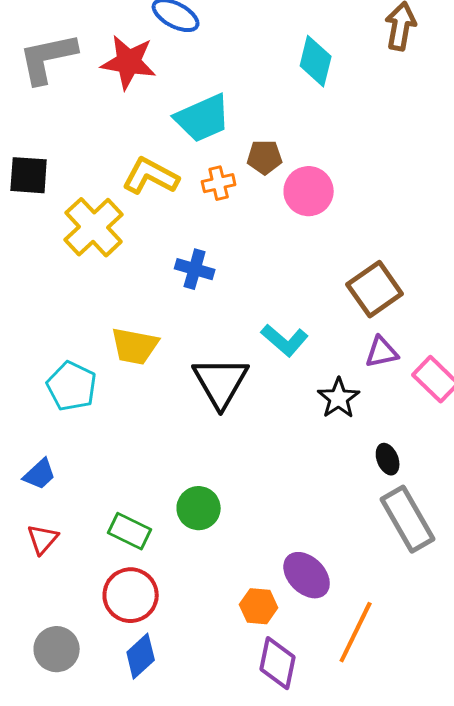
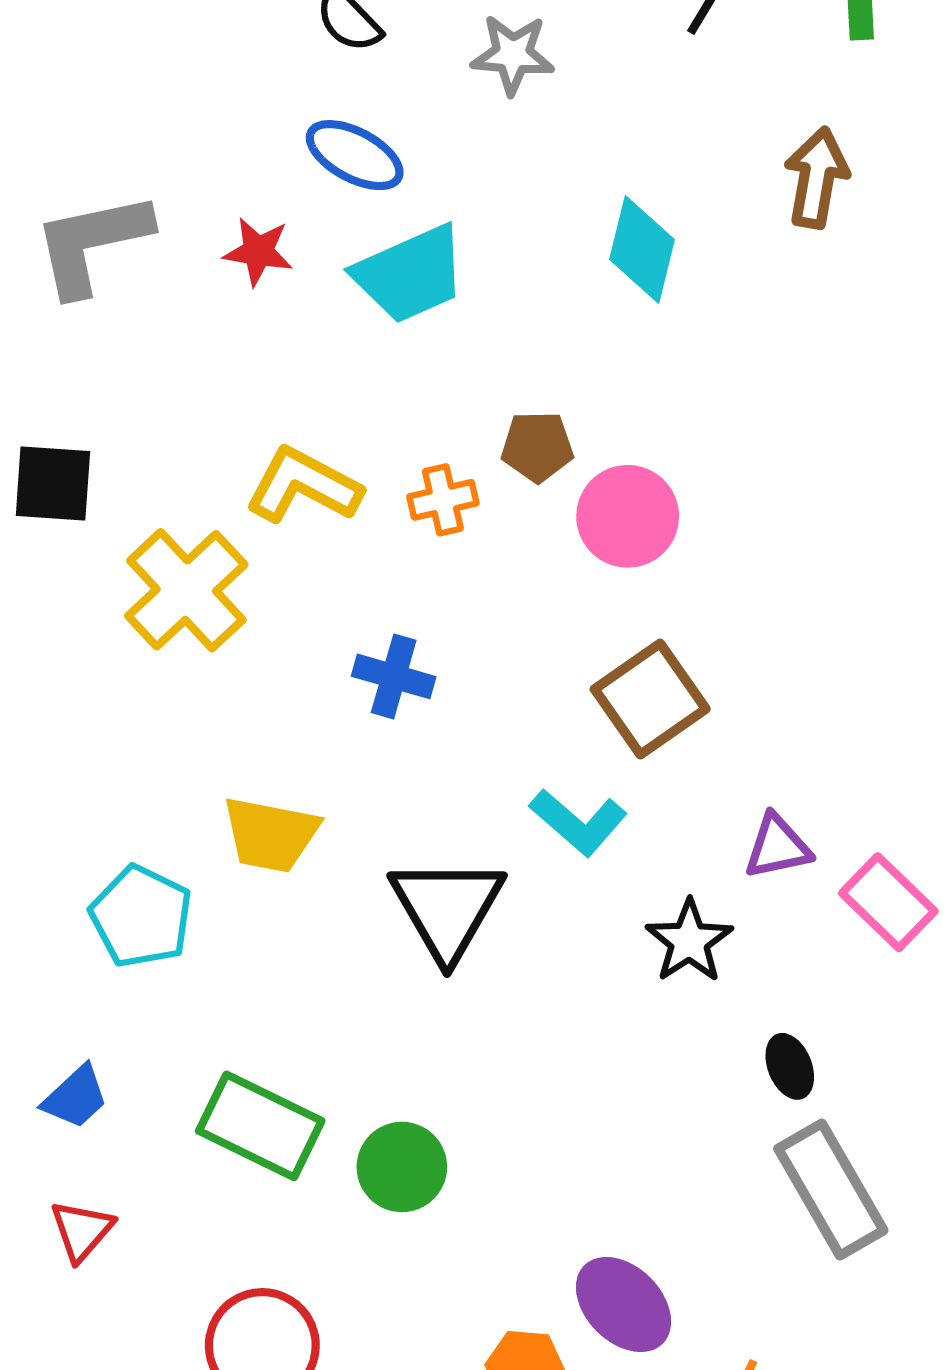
red star: (129, 62) -> (258, 252), size x0.6
cyan trapezoid: (203, 118) -> (410, 274), moved
brown square: (375, 289) -> (650, 699), moved
green rectangle: (130, 531) -> (260, 1126), moved, size x1.4

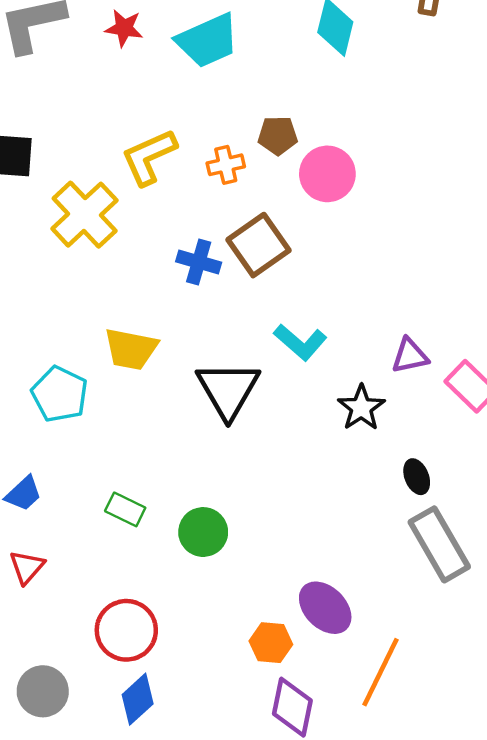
yellow L-shape: (303, 486) -> (149, 157), turned -52
brown square: (650, 699) -> (259, 245), moved
green rectangle: (260, 1126) -> (125, 509), size x0.6

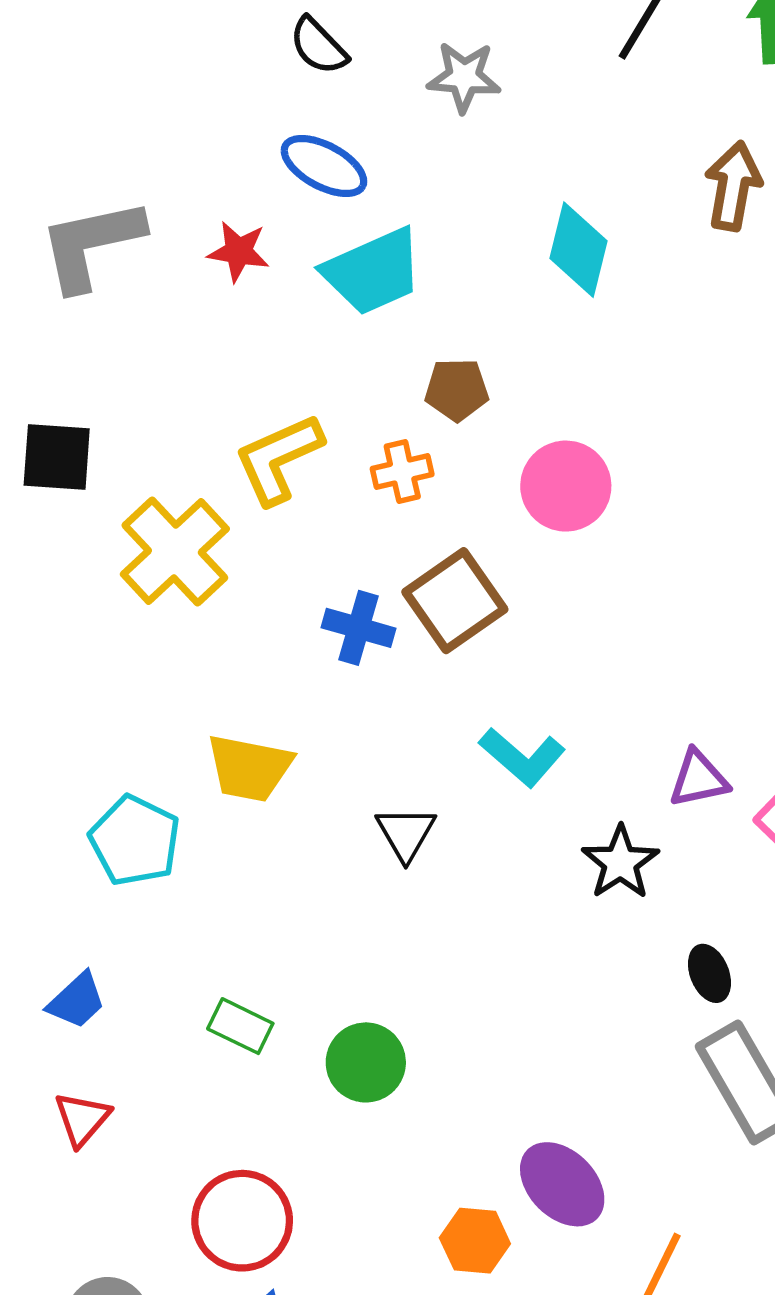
brown pentagon: (278, 135) -> (457, 390), moved
black triangle: (228, 390) -> (406, 833), size x0.6

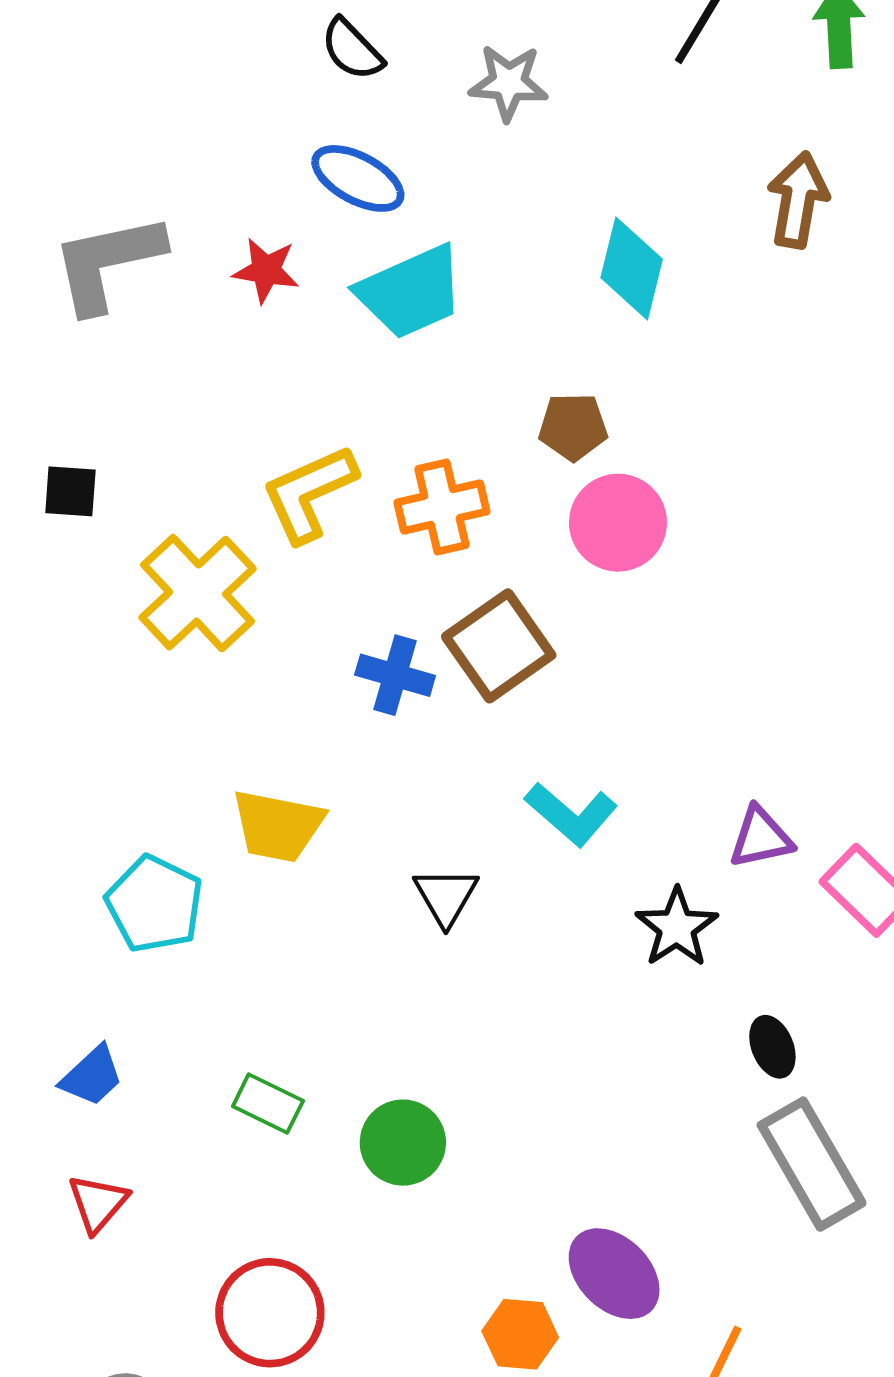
brown pentagon: (457, 390) -> (573, 427), moved
black square: (57, 457) -> (70, 491), size x0.7
orange cross: (402, 471) -> (442, 507), size x1.4

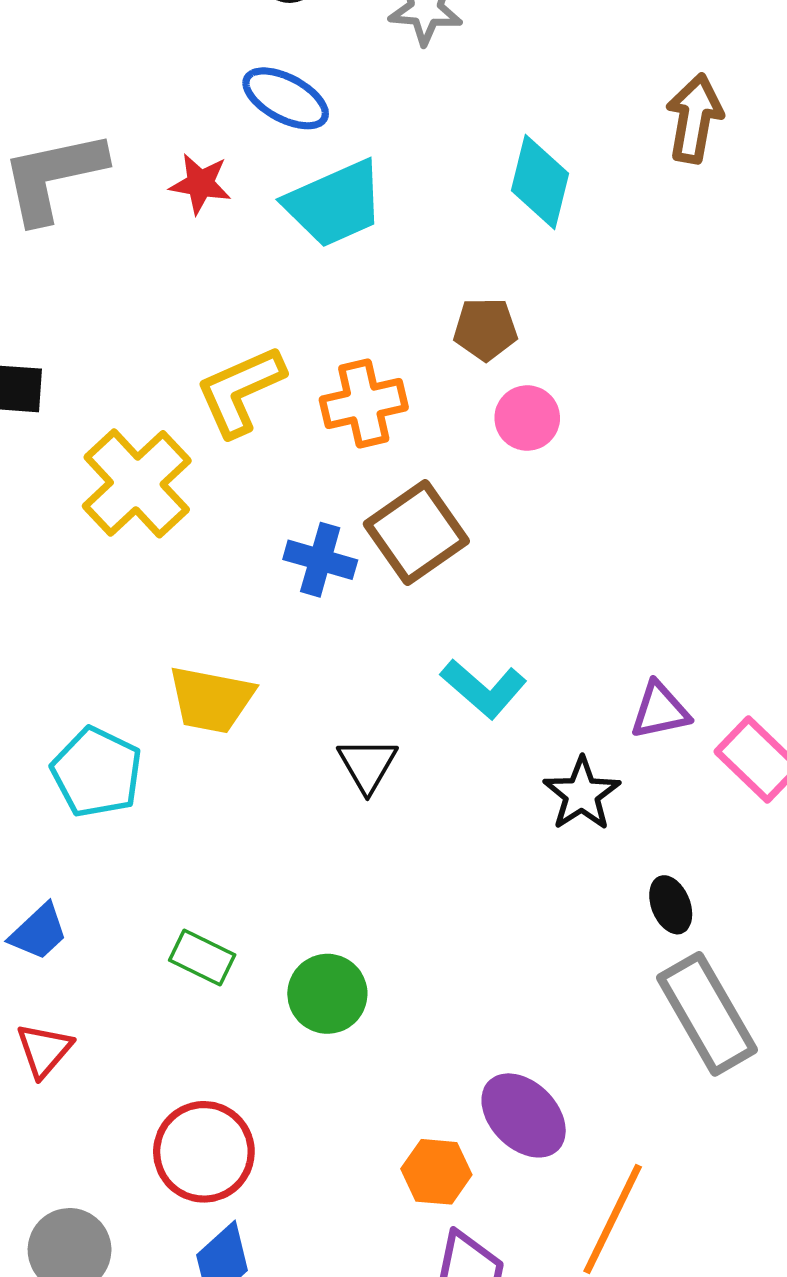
pink circle: (618, 523) -> (527, 418), size x0.7

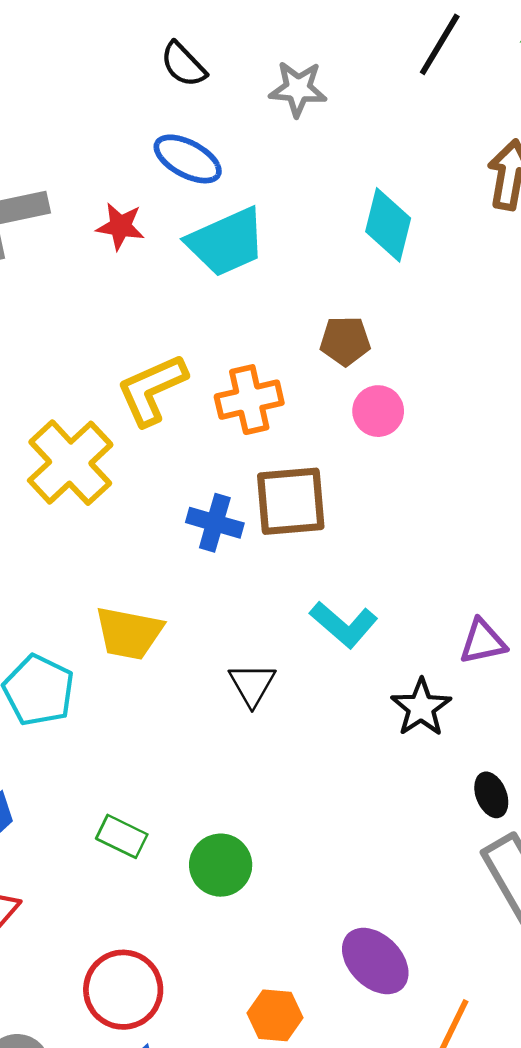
brown square: (416, 532) -> (291, 501), turned 30
orange hexagon: (436, 1172) -> (275, 1015), moved

